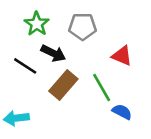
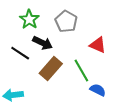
gray pentagon: (83, 26) -> (66, 21), turned 30

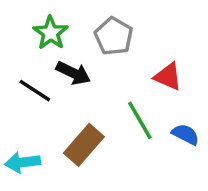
brown rectangle: (51, 68) -> (84, 145), moved
blue semicircle: (98, 90) -> (185, 134), moved

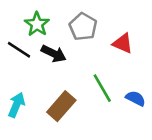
red triangle: (168, 77) -> (123, 43), moved
black line: (35, 91) -> (19, 50), moved
cyan arrow: (23, 162) -> (16, 105), moved, turned 120

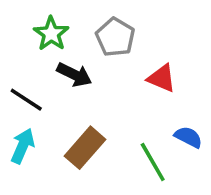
red triangle: (123, 43) -> (162, 78), moved
black line: (19, 50) -> (26, 100), moved
green line: (102, 88) -> (153, 162), moved

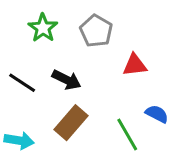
black arrow: (74, 75) -> (67, 80), moved
red triangle: (162, 78) -> (135, 65), turned -30
cyan arrow: (23, 146) -> (19, 140), moved, turned 76

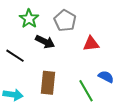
black arrow: (67, 80) -> (45, 42), moved
brown rectangle: (71, 123) -> (48, 83), turned -35

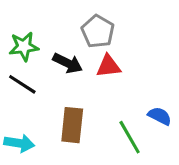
green star: (29, 19) -> (24, 47), moved, turned 30
red triangle: (91, 44) -> (108, 66), moved

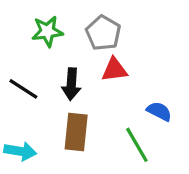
green star: (24, 47) -> (47, 31), moved
black arrow: (68, 63) -> (71, 84), moved, turned 68
blue semicircle: (160, 116) -> (159, 111), moved

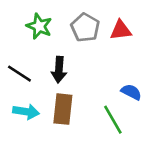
green star: (47, 31) -> (39, 26), turned 30
red triangle: (114, 70) -> (121, 30), moved
cyan arrow: (20, 151) -> (26, 112), moved

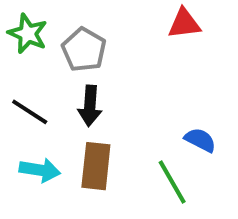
green star: (39, 26) -> (28, 34), moved
gray pentagon: (85, 28) -> (84, 50), moved
red triangle: (121, 30) -> (184, 24), moved

